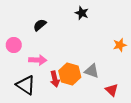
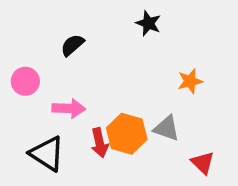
orange star: (120, 45) -> (190, 81), moved

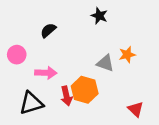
gray triangle: (167, 128) -> (105, 63), moved
black triangle: (47, 154) -> (31, 103), turned -50

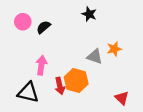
pink circle: (17, 55) -> (23, 22), moved
pink arrow: (46, 73) -> (41, 65), turned -84
black triangle: (31, 103) -> (28, 92), turned 30

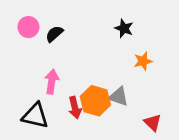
black star: (89, 14) -> (124, 28), moved
gray triangle: (95, 57) -> (119, 97), moved

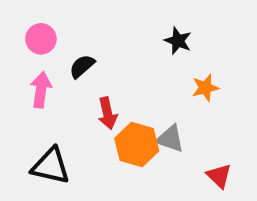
black semicircle: (54, 34) -> (82, 66), moved
pink arrow: (52, 82) -> (41, 90), moved
red arrow: (75, 108) -> (107, 113), moved

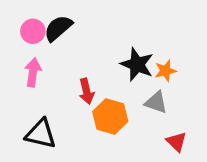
black star: (178, 41) -> (137, 64), moved, size x1.5
black semicircle: (82, 66) -> (58, 28), moved, size x1.4
gray triangle: (170, 139) -> (156, 102), moved

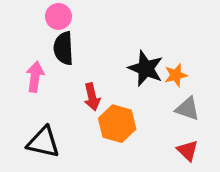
black semicircle: (58, 28) -> (63, 48), moved, turned -52
pink circle: (33, 31) -> (58, 16), moved
gray triangle: (156, 102) -> (188, 109), moved

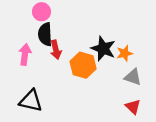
red arrow: (92, 97) -> (56, 50), moved
orange hexagon: (117, 124) -> (83, 65), moved

